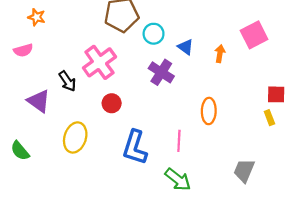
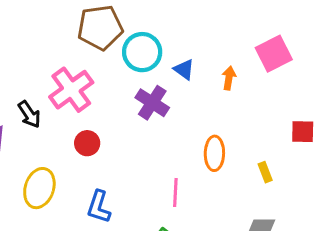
cyan circle: (154, 34) -> (142, 52), size x1.4
yellow rectangle: (269, 118) -> (265, 172), moved
blue L-shape: (135, 147) -> (99, 207), moved, size x0.7

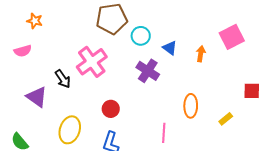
cyan circle: (142, 52) -> (141, 36), size x0.7
red circle: (87, 143) -> (111, 109), moved
yellow rectangle: (265, 172) -> (226, 119), turned 72

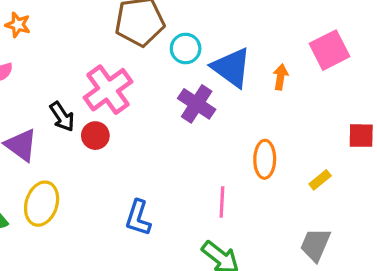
blue triangle: (170, 48) -> (231, 67), size x1.8
red circle: (111, 109) -> (95, 136), moved
yellow ellipse: (70, 130) -> (42, 204), moved

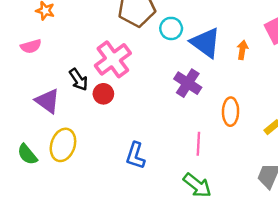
purple cross: (197, 104) -> (188, 83), moved

